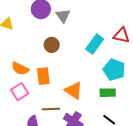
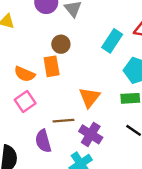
orange rectangle: (43, 76) -> (52, 66), moved
orange triangle: (74, 90) -> (89, 97), turned 36

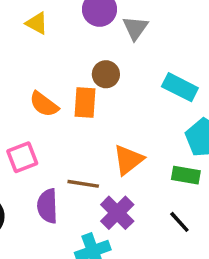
cyan rectangle: (112, 41) -> (180, 87), turned 70
pink square: (25, 102) -> (22, 157), moved

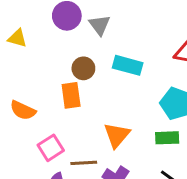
cyan rectangle: (180, 87) -> (128, 65), moved
orange semicircle: (44, 104) -> (23, 110), moved
pink square: (22, 157) -> (51, 148), moved

